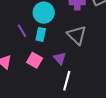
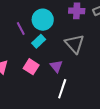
purple line: (22, 31) -> (21, 29), moved
cyan rectangle: (41, 34) -> (39, 41), turned 32

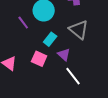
cyan rectangle: (39, 41) -> (50, 39), moved
white line: (62, 89) -> (73, 76), turned -48

